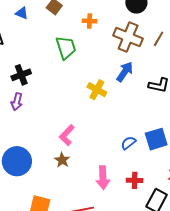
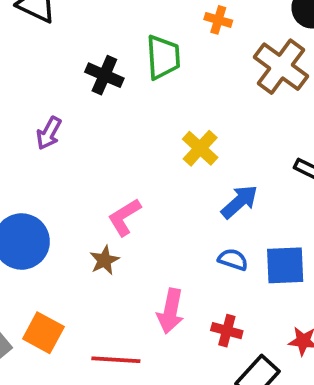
blue arrow: (125, 72) -> (239, 202), moved
black cross: (21, 75) -> (104, 75), moved, turned 30
blue semicircle: (128, 143) -> (233, 260), turned 42

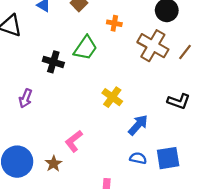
green trapezoid: (163, 57) -> (85, 48), turned 45
brown star: (104, 260) -> (53, 164), moved

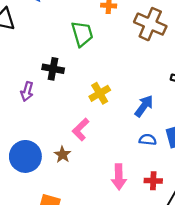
green trapezoid: (85, 48) -> (82, 34), turned -45
black cross: (53, 62) -> (53, 69), moved
yellow cross: (112, 97) -> (100, 93), moved, turned 30

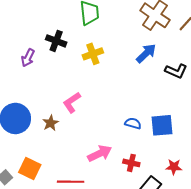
yellow cross: (100, 93) -> (93, 54), moved
blue arrow: (144, 106) -> (146, 53), moved
pink arrow: (119, 177) -> (100, 153), turned -125

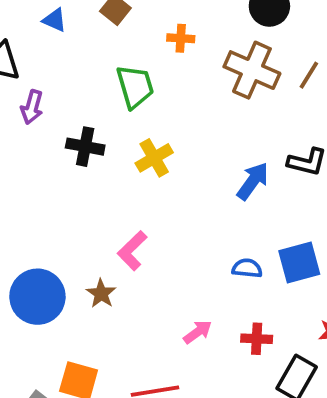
blue arrow: (146, 53) -> (253, 181), moved
purple arrow: (28, 58) -> (32, 107), moved
pink arrow: (100, 153) -> (198, 332), size x0.7

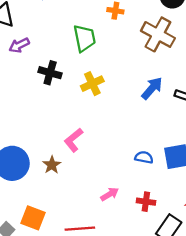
purple arrow: (32, 107) -> (19, 45), turned 42
blue arrow: (253, 181) -> (152, 88), moved

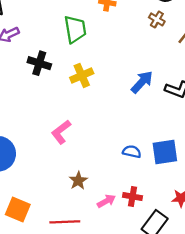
brown cross: (158, 34) -> (157, 19), moved, size x0.5
brown star: (52, 165) -> (78, 181), moved
pink arrow: (110, 194) -> (106, 201), moved

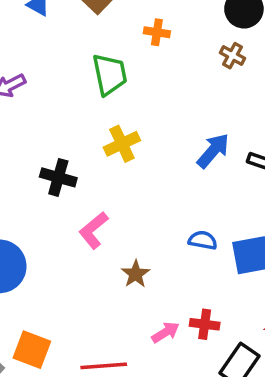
black cross: (39, 63) -> (58, 177), moved
blue semicircle: (132, 152) -> (203, 240), moved
brown star: (78, 181) -> (136, 274), moved

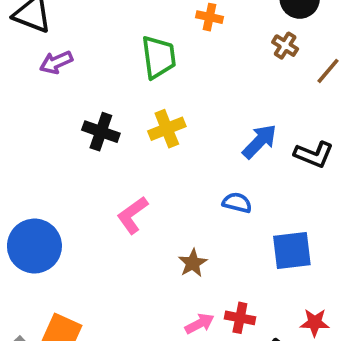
black cross: (58, 177) -> (101, 132), moved
blue semicircle: (203, 240) -> (237, 203), moved
brown star: (136, 274) -> (193, 263), moved

